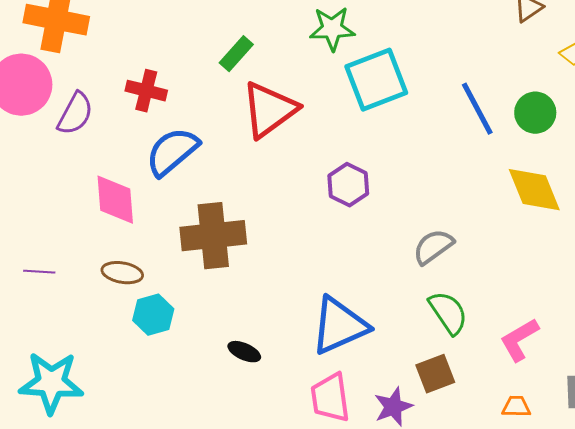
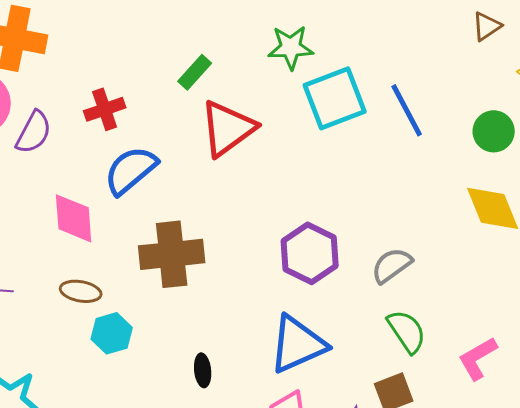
red cross: (146, 91) -> (105, 109), turned -33
blue line: (477, 109) -> (407, 110), moved
purple hexagon: (348, 185) -> (310, 253), moved, size x1.4
black ellipse: (244, 352) -> (203, 370), turned 60

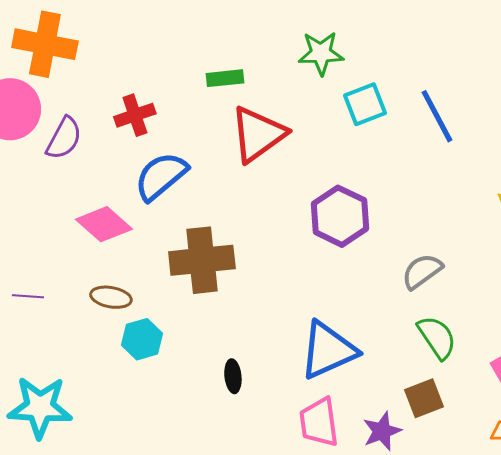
green rectangle: (195, 72) -> (225, 78), turned 42
cyan square: (335, 98) -> (365, 104), size x0.7
pink diamond: (74, 218) -> (104, 224), turned -44
purple hexagon: (310, 253) -> (340, 216), moved

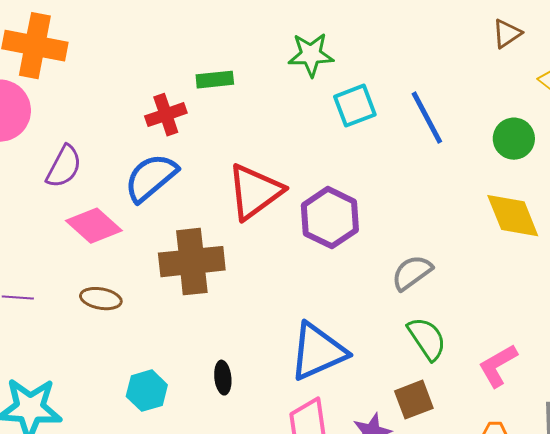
red cross: (135, 115) -> (166, 115), moved
red triangle: (258, 134) -> (255, 192), moved
purple semicircle: (64, 138) -> (64, 167), moved
cyan hexagon: (142, 339) -> (147, 391), moved

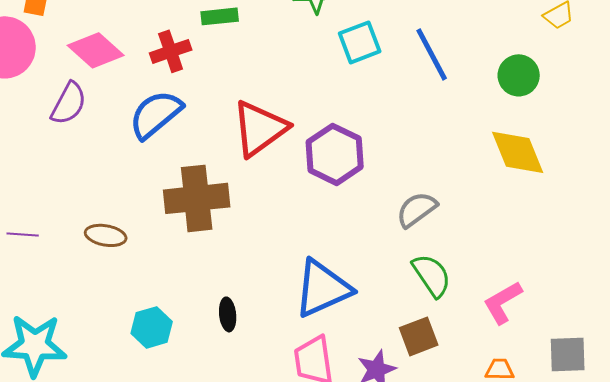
pink diamond: (94, 226) -> (96, 50), moved

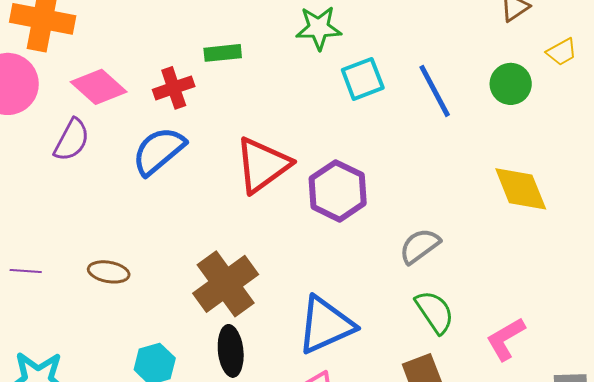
green circle: (519, 75) -> (511, 84), moved
brown cross: (197, 198) -> (226, 284), moved, turned -30
black ellipse: (228, 314) -> (231, 351), size x1.5

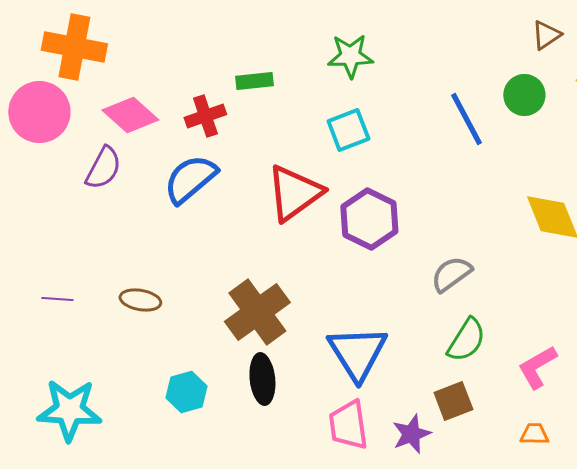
cyan square: (363, 79) -> (348, 130), moved
green circle: (511, 84) -> (524, 95), moved
green semicircle: (435, 312) -> (466, 340), turned 66
blue triangle: (326, 325) -> (357, 353), turned -38

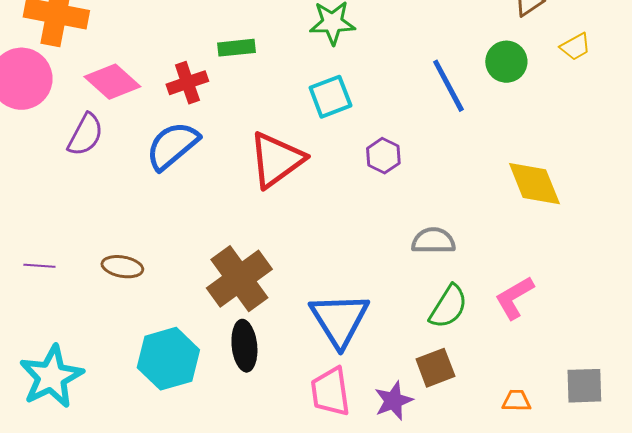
purple hexagon: (369, 219) -> (383, 156), moved, size x0.6
gray semicircle: (451, 274) -> (433, 241), turned 36
pink L-shape: (537, 367) -> (514, 298), moved
cyan hexagon: (186, 392) -> (168, 359), size x1.5
cyan star: (69, 410) -> (51, 377), turned -30

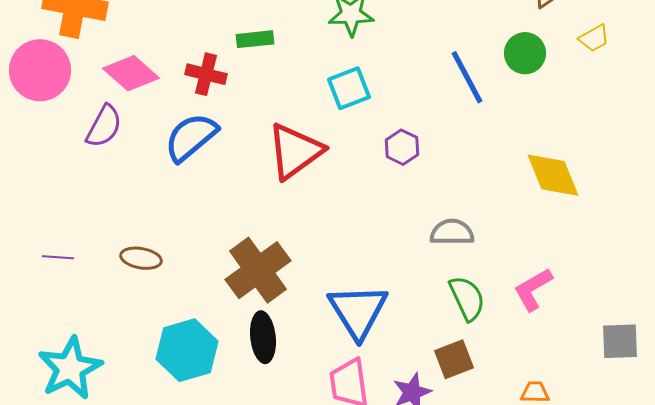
red cross: (187, 83) -> (206, 74), turned 33
green semicircle: (448, 307) -> (467, 298), turned -57
gray square: (584, 386) -> (620, 341), moved

